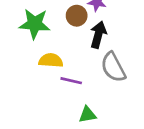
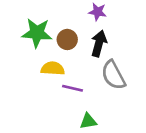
brown circle: (77, 16) -> (67, 39), moved

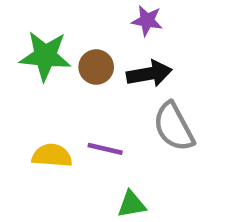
black arrow: (99, 43) -> (149, 74), turned 65
yellow semicircle: (53, 68) -> (52, 156), moved

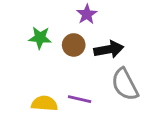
purple star: (147, 21) -> (87, 14), moved, turned 30
green star: (45, 56) -> (40, 38), size x0.7

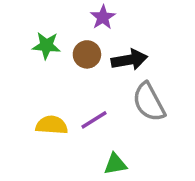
purple line: (80, 99) -> (94, 120), turned -45

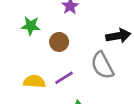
brown circle: (87, 54) -> (59, 42), moved
black arrow: (129, 60) -> (118, 36), moved

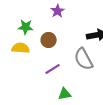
yellow semicircle: (34, 81) -> (21, 48), moved

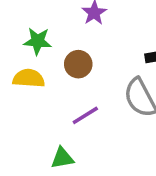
green triangle: (65, 94) -> (62, 158), moved

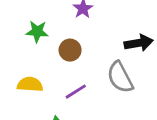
yellow semicircle: (29, 78) -> (30, 84), moved

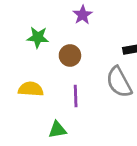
purple line: (76, 92) -> (76, 96), turned -60

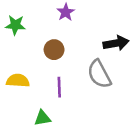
green star: (38, 37) -> (15, 25), moved

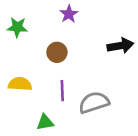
gray semicircle: (99, 74) -> (94, 102), moved, turned 100

